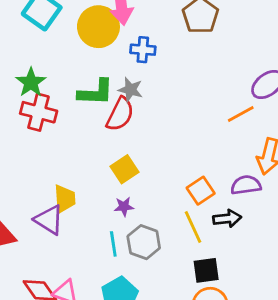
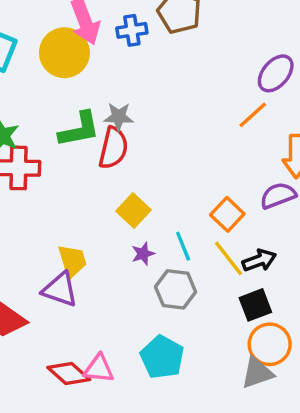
blue cross: (143, 50) -> (132, 30), moved
black arrow: (227, 219) -> (259, 260), moved
cyan line: (113, 244) -> (183, 246), moved

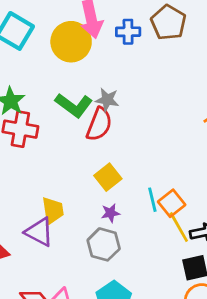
green L-shape: (79, 129) -> (74, 105), turned 39
orange square: (227, 214) -> (172, 203), moved
cyan line: (183, 246) -> (152, 200), moved
gray hexagon: (176, 289) -> (104, 244), moved

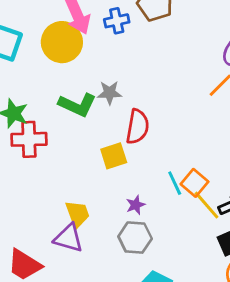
red semicircle: (99, 124) -> (137, 127), moved
yellow square: (108, 177) -> (114, 156), moved, turned 32

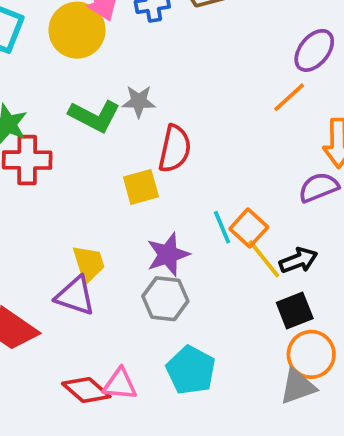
purple star: (136, 205) -> (168, 254), size x1.6

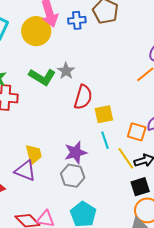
gray star: (139, 101) -> (66, 71), turned 30
yellow square: (141, 187) -> (104, 114), moved
orange square: (249, 228) -> (137, 132), moved, turned -30

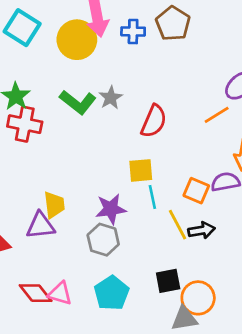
red semicircle: (83, 97) -> (154, 121), moved
yellow square: (104, 114) -> (141, 170), moved
purple triangle: (25, 171) -> (40, 226), turned -35
black square: (140, 187) -> (168, 281), moved

